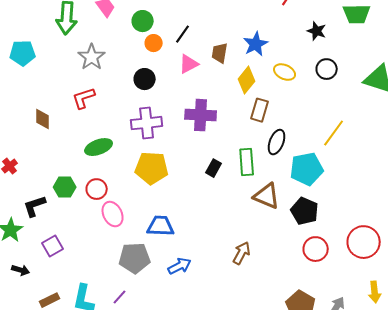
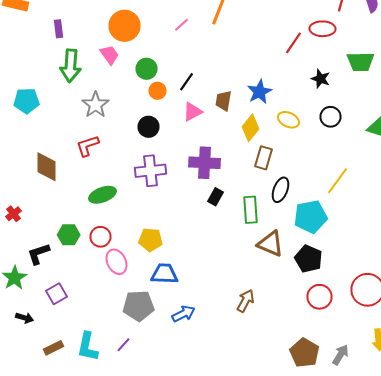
brown diamond: (43, 119) -> (46, 167), size x1.4
yellow pentagon: (152, 168) -> (150, 240), moved, size x0.7
black rectangle: (214, 168) -> (216, 197), moved

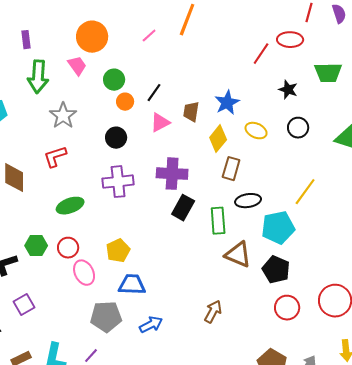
black ellipse: (280, 190) -> (248, 201), turned 60
black rectangle: (216, 197) -> (183, 208), size x1.4
yellow pentagon: (150, 240) -> (118, 251), turned -30

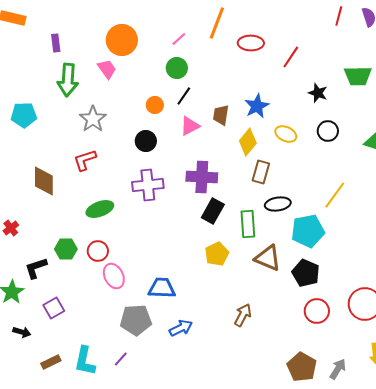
red ellipse: (290, 40) -> (251, 43), moved
green circle: (114, 80) -> (177, 68), moved
yellow pentagon: (118, 251) -> (217, 254), moved

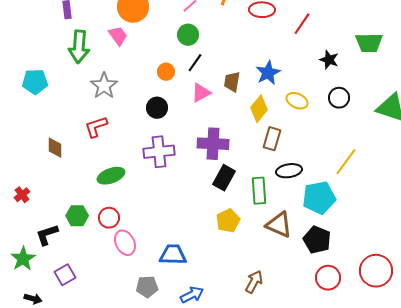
brown diamond: (44, 181) -> (55, 148), size x0.7
gray pentagon: (136, 320) -> (147, 287), size x0.7

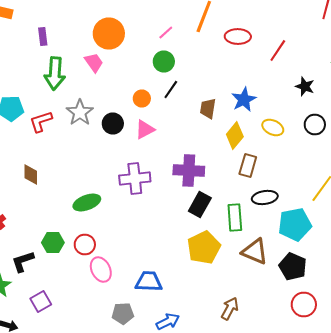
pink triangle: (201, 93) -> (145, 130), moved
black circle: (157, 108) -> (113, 124), moved
red L-shape: (96, 127) -> (41, 122), moved
yellow pentagon: (228, 221) -> (204, 248), size x1.4

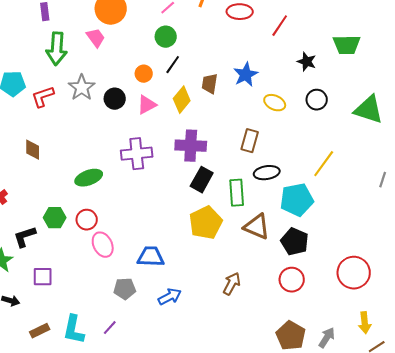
yellow diamond: (235, 136) -> (182, 100), moved
purple square: (41, 302) -> (43, 277), turned 30
red circle: (304, 304) -> (292, 280), moved

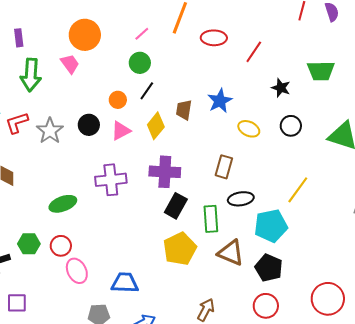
gray star: (82, 88) -> (50, 131), moved

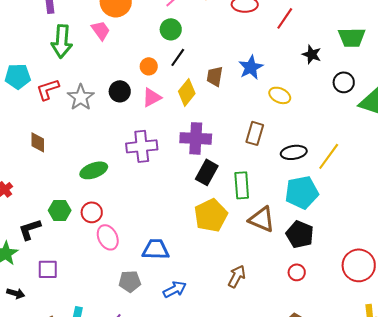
black circle: (291, 126) -> (344, 82), moved
black ellipse: (241, 199) -> (294, 152), moved
red circle: (266, 306) -> (297, 272), size x0.7

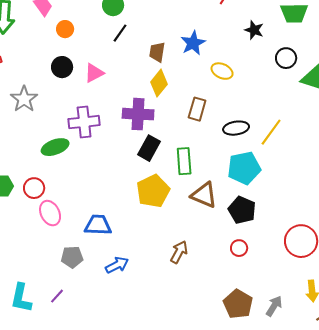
orange circle: (149, 66) -> (65, 29), moved
yellow diamond: (187, 92) -> (159, 83), moved
gray star: (81, 97) -> (24, 99), moved
green ellipse: (94, 170) -> (55, 147), moved

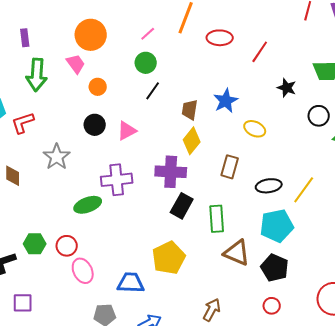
yellow pentagon: (153, 191) -> (169, 258), moved

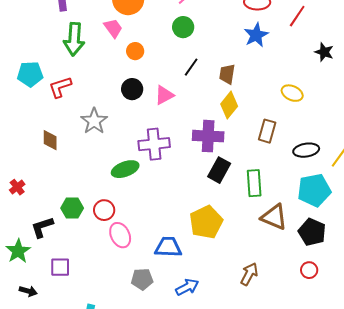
black line: (153, 91) -> (191, 67), moved
blue star: (226, 101) -> (256, 35), moved

